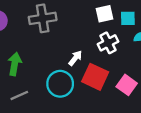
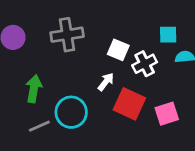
white square: (104, 14) -> (118, 50), moved, turned 36
cyan circle: (60, 84) -> (71, 112), moved
pink square: (127, 85) -> (167, 114), turned 36

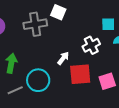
white square: (118, 50) -> (58, 12), moved
red square: (129, 104) -> (80, 74), turned -30

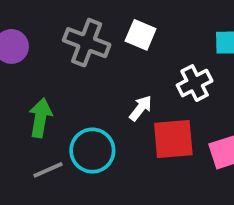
white square: (58, 12) -> (141, 35), moved
gray cross: (35, 24) -> (87, 43), turned 30

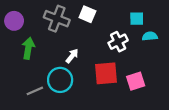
white arrow: (141, 108) -> (72, 56), moved
green arrow: (40, 118) -> (28, 48), moved

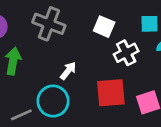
white square: (87, 14) -> (104, 27), moved

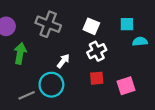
white cross: (126, 53) -> (97, 51), moved
red square: (111, 93) -> (97, 78), size x0.6

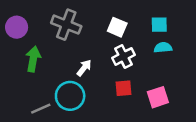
cyan semicircle: (140, 41) -> (163, 48), moved

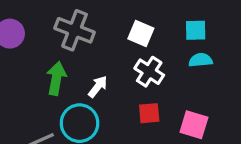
white cross: (124, 56) -> (149, 72), turned -30
green arrow: (33, 59) -> (56, 78), moved
pink square: (158, 97) -> (194, 125), turned 35

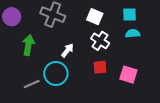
green arrow: (56, 78) -> (28, 45), moved

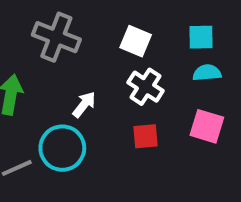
pink square: (128, 75) -> (207, 126), moved

